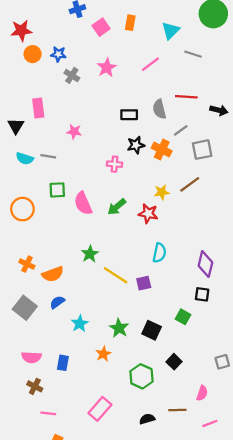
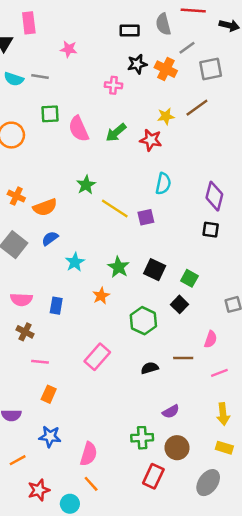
green square: (183, 317) -> (189, 278), moved

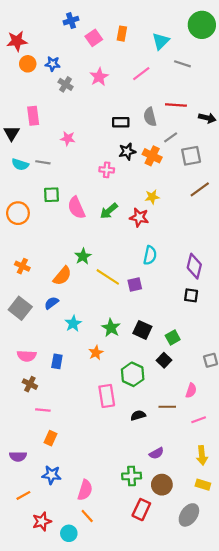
brown line: (197, 108) -> (200, 189), moved
orange semicircle: (45, 207) -> (62, 276), moved, turned -30
green square: (189, 278) -> (173, 338), turned 32
pink rectangle: (97, 357) -> (107, 396), moved, turned -50

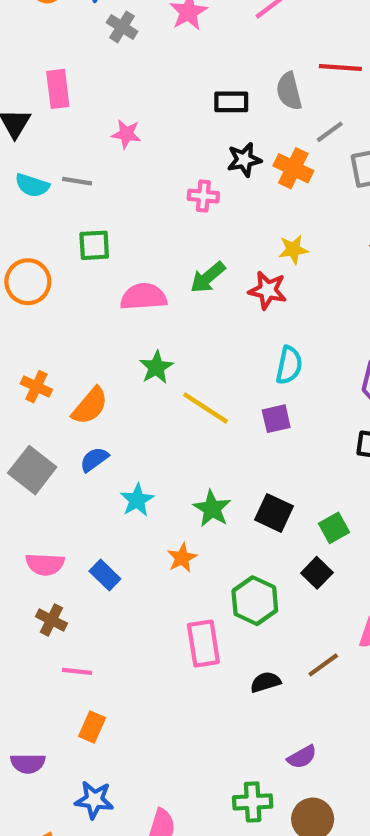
pink semicircle: (76, 208) -> (143, 297), moved, turned 110
orange semicircle: (62, 276) -> (90, 406), moved
purple square: (135, 285) -> (276, 419), moved
blue rectangle: (57, 361) -> (105, 575), turned -56
brown line: (167, 407) -> (323, 665), turned -35

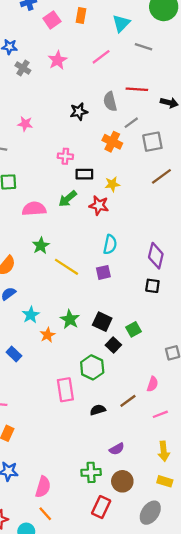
black rectangle: (231, 102) -> (84, 174), moved
black star: (244, 160) -> (79, 112), moved
orange star: (182, 558) -> (47, 335), moved
black square: (317, 573) -> (113, 345), moved

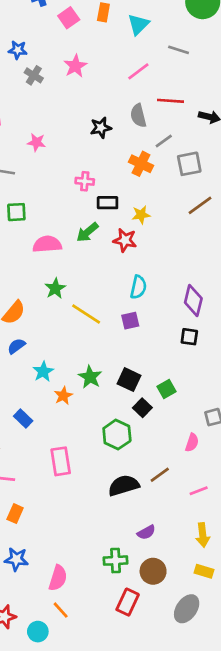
cyan triangle: (121, 23) -> (138, 24), moved
pink line: (101, 57) -> (138, 71), moved
pink semicircle: (152, 384) -> (192, 443), moved
pink rectangle: (65, 390) -> (61, 461), moved
black semicircle: (98, 410) -> (124, 485), size x1.6

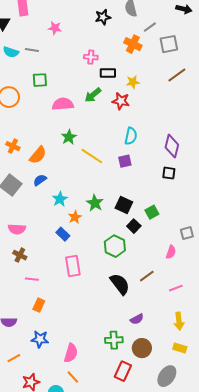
blue rectangle: (23, 418) -> (63, 234), moved
black semicircle: (124, 485) -> (120, 284), turned 70

